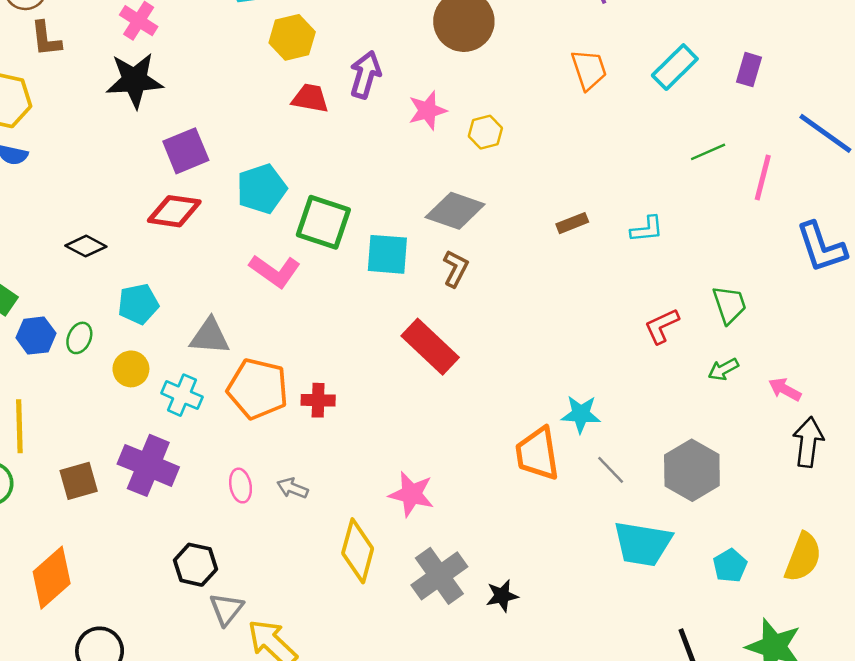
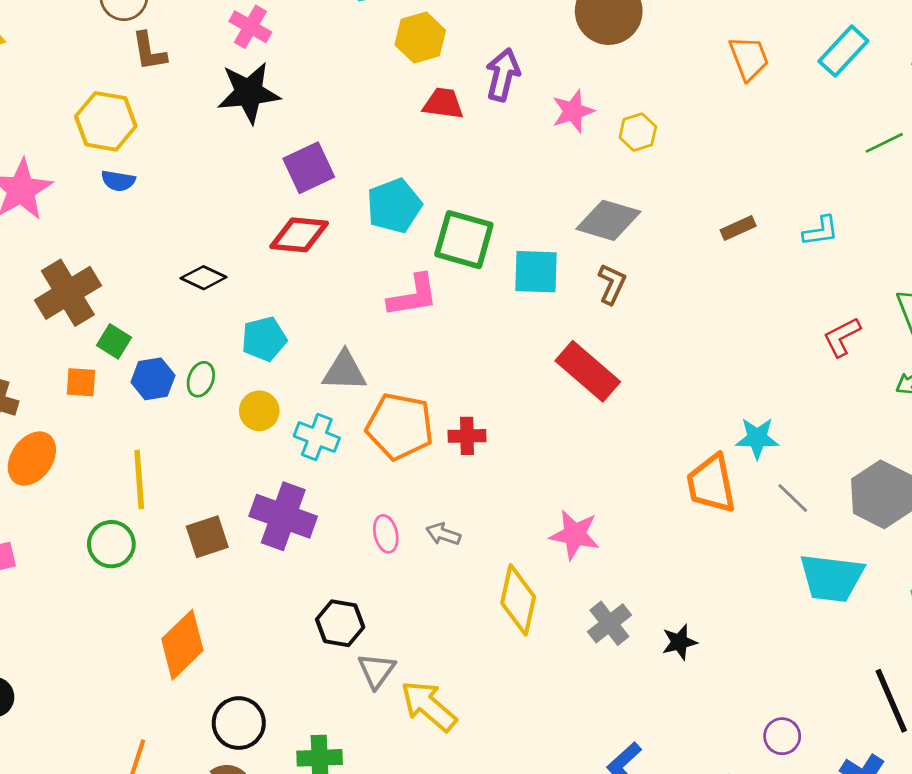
pink L-shape: (275, 271) -> (413, 296), turned -42
gray cross: (439, 576) -> (609, 623), size x0.7

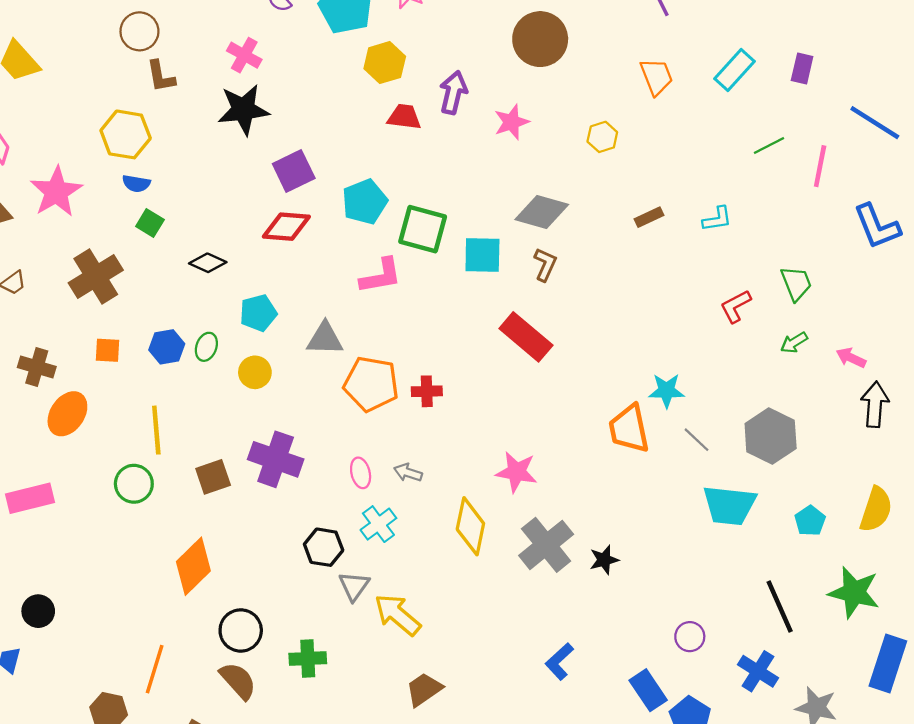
yellow hexagon: (638, 132) -> (602, 137), moved
green square: (114, 341) -> (150, 223), moved
cyan cross: (317, 437) -> (378, 524), moved, turned 33
gray cross: (609, 623) -> (546, 545), size x1.5

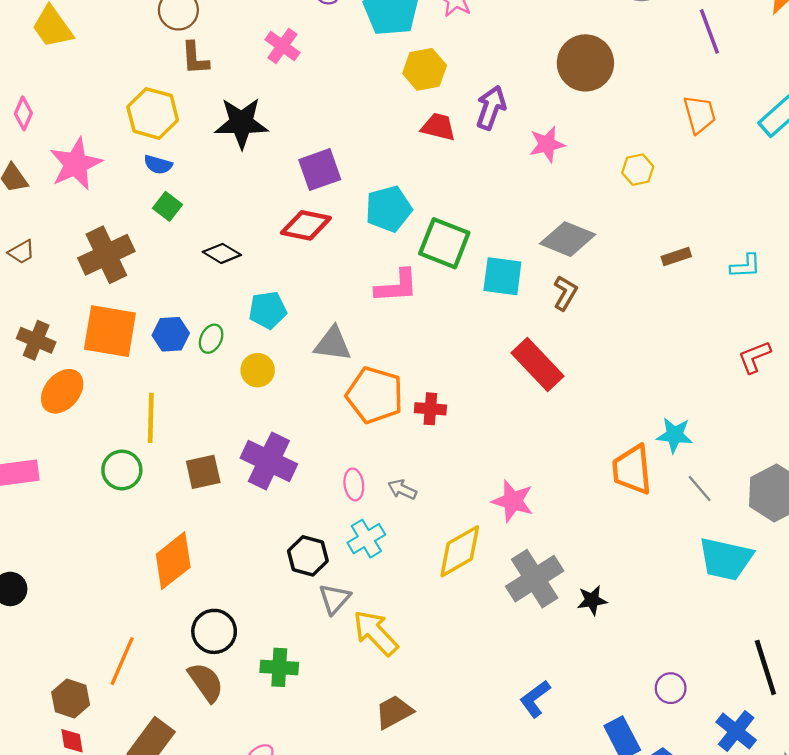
black star: (243, 110) -> (241, 123), moved
orange square: (107, 350) -> (110, 331), size x2.0
yellow diamond: (470, 526) -> (460, 551), turned 42

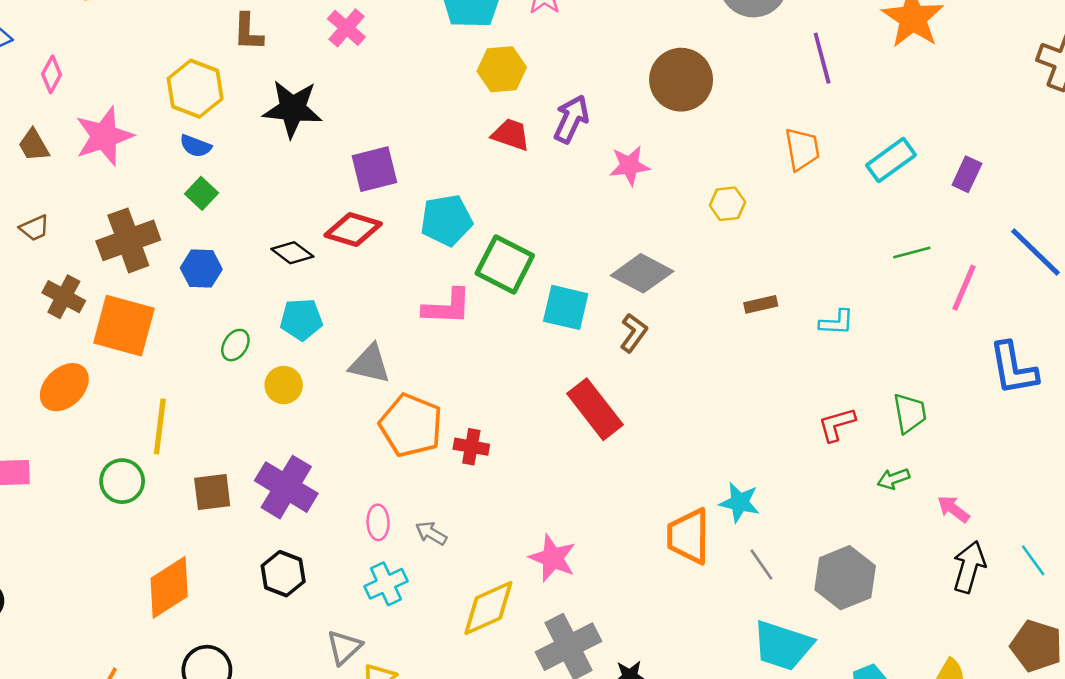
black diamond: (222, 253) -> (292, 253), moved
blue hexagon: (171, 334) -> (201, 269), moved
brown cross: (36, 340) -> (64, 297), moved
black hexagon: (308, 556) -> (283, 574), moved

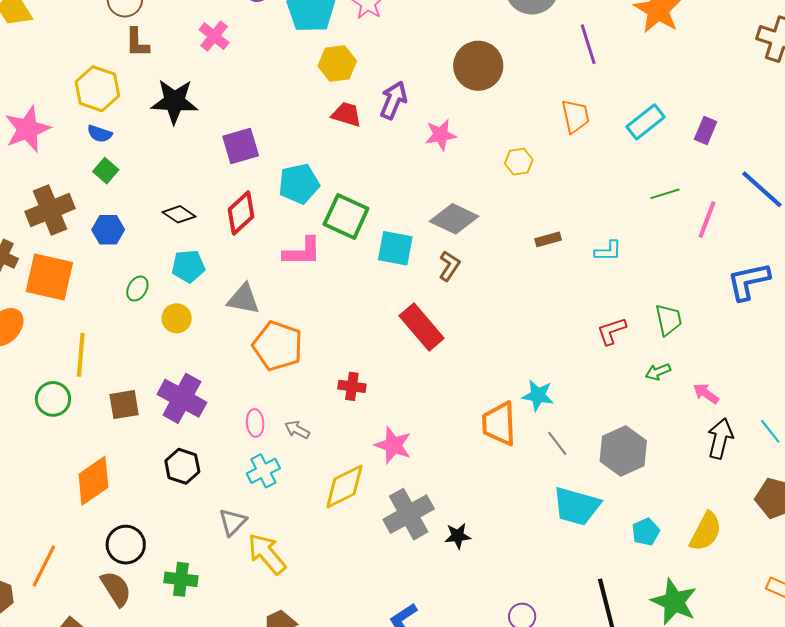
red diamond: (353, 230) -> (241, 213), moved, turned -57
blue L-shape: (1013, 368) -> (748, 281), turned 90
red cross: (471, 447) -> (352, 386), moved

